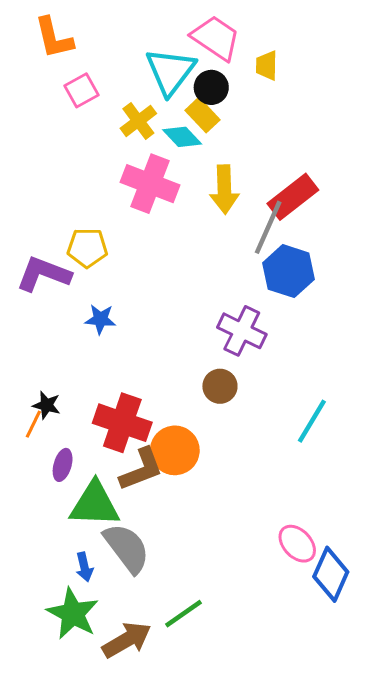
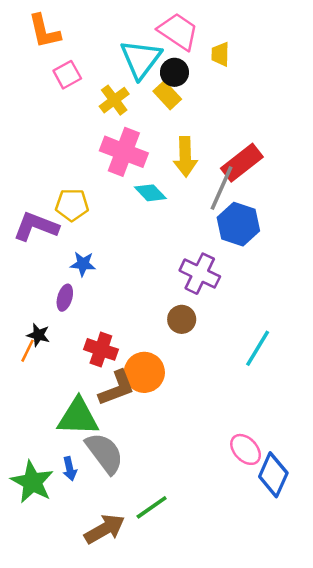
cyan diamond: (182, 137) -> (150, 193), moved
red cross: (122, 423) -> (101, 349), size x0.7
purple ellipse: (63, 465) -> (65, 298), moved
green star: (73, 614) -> (32, 482), moved

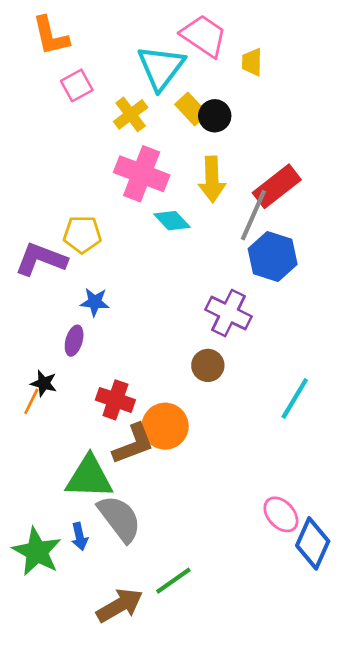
black circle: (174, 72) -> (215, 116), moved

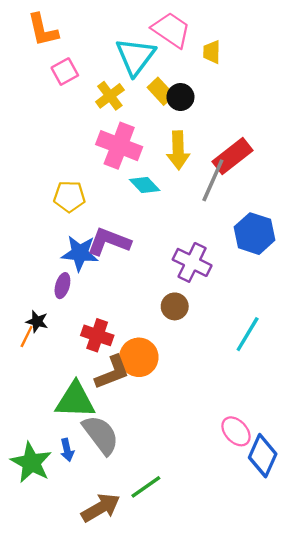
blue hexagon: (273, 256) -> (255, 234), moved
purple L-shape: (41, 259) -> (109, 242), moved
blue star: (95, 302) -> (80, 253), size x1.5

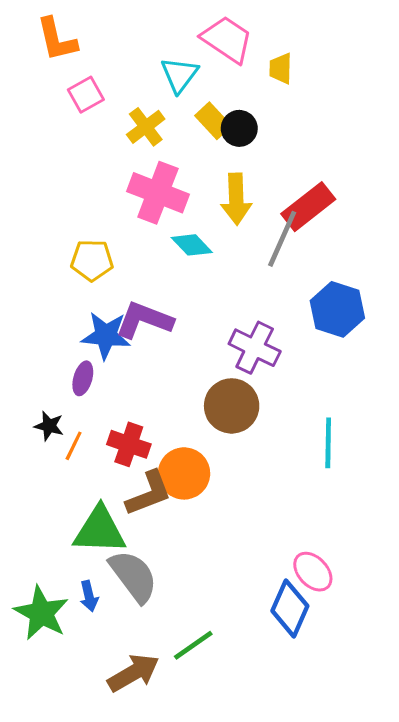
cyan triangle: (135, 57) -> (179, 75), size x0.7
brown circle: (175, 306) -> (232, 406), size x1.5
cyan line: (248, 334) -> (328, 443), turned -30
orange line: (27, 336) -> (74, 446), moved
blue diamond: (263, 456) -> (290, 608), moved

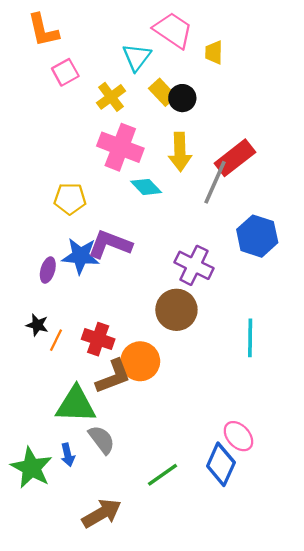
purple ellipse: (83, 378) -> (48, 270), moved
gray semicircle: (133, 576) -> (102, 440), size x0.7
green line: (193, 645) -> (162, 475), moved

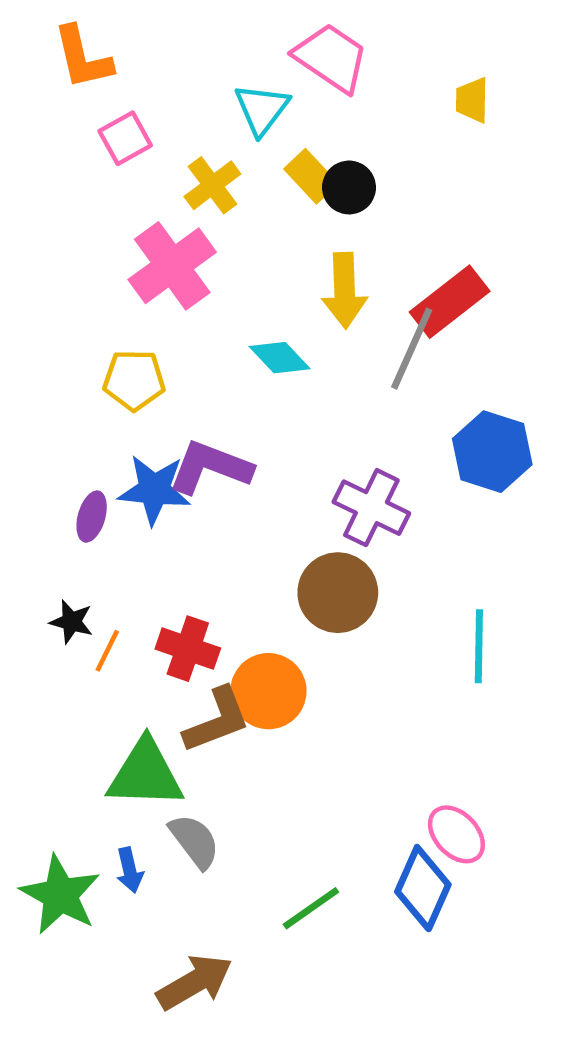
yellow trapezoid: (214, 52) -> (472, 100), moved
pink cross: (120, 147) -> (172, 266), moved, turned 33

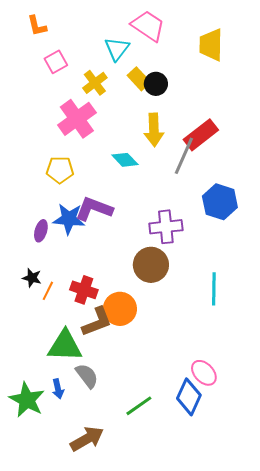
orange L-shape: (83, 58) -> (37, 26), size x0.7
yellow trapezoid: (472, 100) -> (211, 45), size x1.6
purple cross: (371, 508) -> (166, 227), turned -32

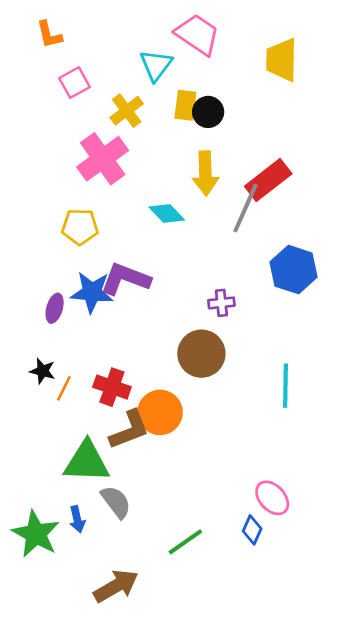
yellow rectangle: (139, 79) -> (185, 105), turned 50
purple cross: (166, 227) -> (221, 303), size x0.6
blue diamond: (189, 397) -> (252, 530), size x0.6

